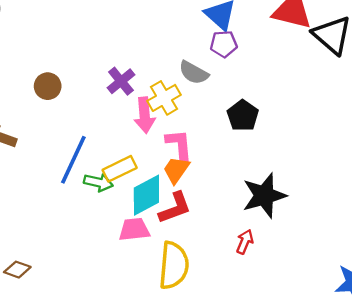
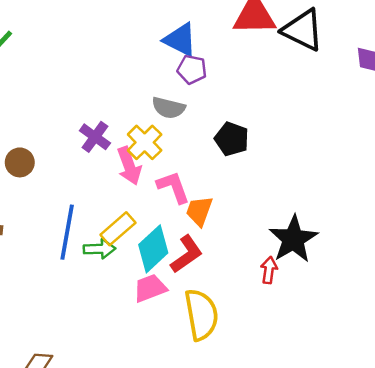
purple pentagon: (224, 44) -> (192, 69), turned 30
orange trapezoid: (176, 170) -> (199, 211), moved
black star: (264, 196) -> (293, 239), moved

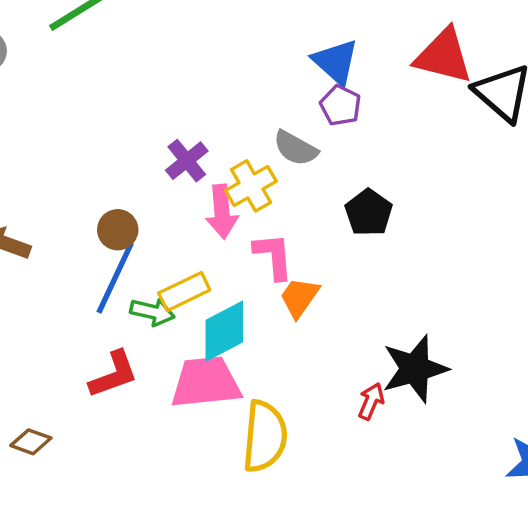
brown circle: (20, 162) -> (118, 230), moved
red L-shape: (187, 254) -> (114, 374), moved
pink trapezoid: (150, 288) -> (206, 382), size x1.5

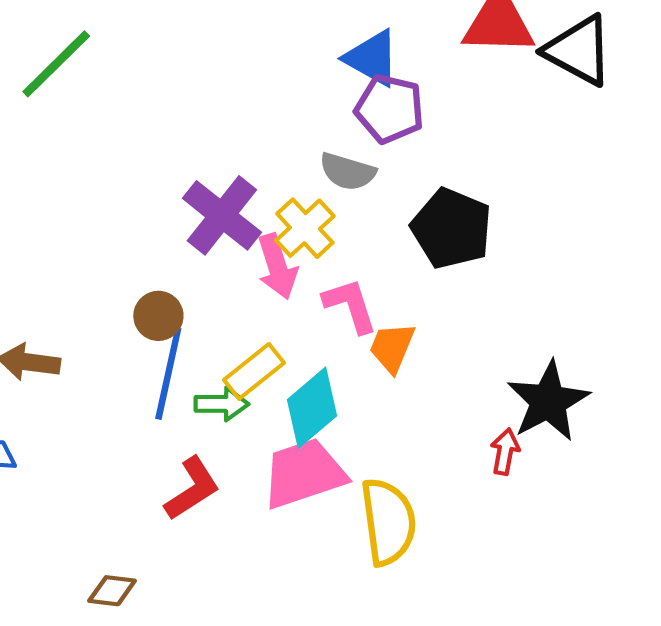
purple pentagon: (341, 105) -> (390, 109), size x1.4
purple cross: (187, 161) -> (222, 215), size x1.5
black pentagon: (369, 213) -> (452, 228), size x1.4

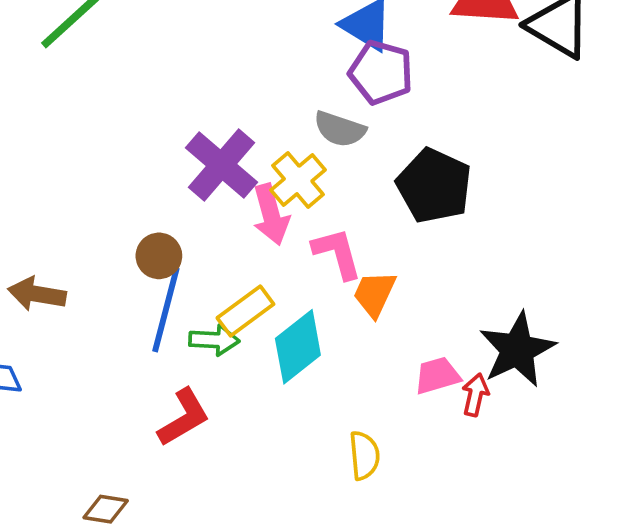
pink trapezoid: (304, 473) -> (437, 376), moved, size x0.6
yellow semicircle: (388, 522) -> (364, 455), size x0.6

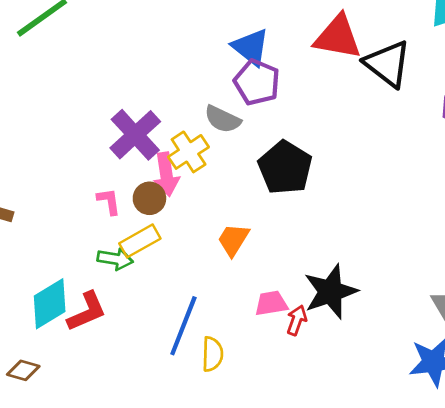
pink L-shape: (337, 253) -> (109, 201), moved, size x0.7
brown circle: (159, 256) -> (149, 198), moved
blue line: (166, 310) -> (183, 326), moved
cyan diamond: (298, 347) -> (50, 304), moved

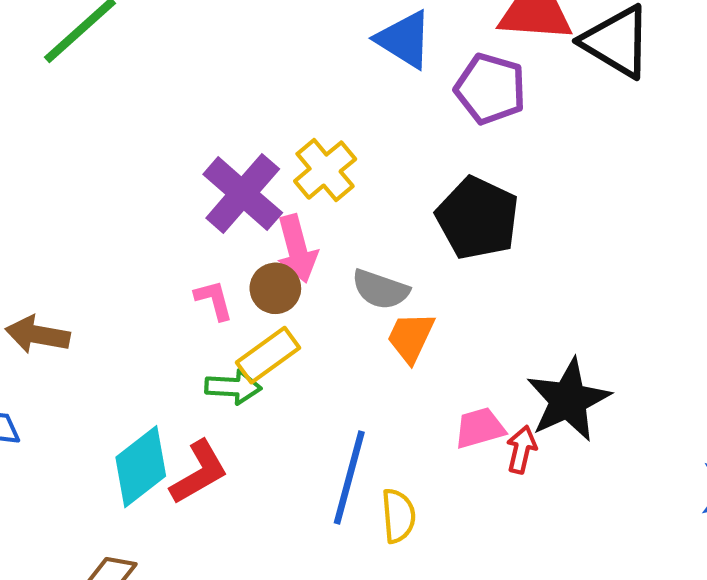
purple pentagon: (257, 82) -> (490, 89), moved
gray semicircle: (223, 119) -> (380, 289), moved
yellow cross: (189, 152) -> (325, 170), moved

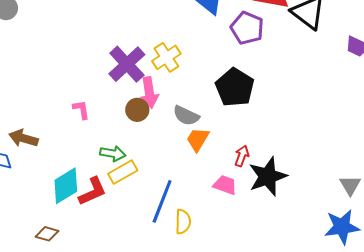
pink L-shape: (214, 300) -> (81, 110), moved
brown arrow: (38, 335) -> (23, 138), moved
yellow rectangle: (268, 355) -> (123, 172), moved
pink trapezoid: (480, 428) -> (225, 185), turned 30
red arrow: (521, 450) -> (242, 156), moved

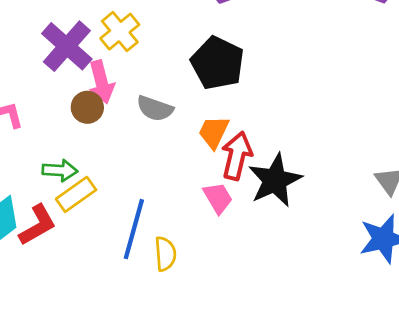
orange trapezoid: (198, 139) -> (214, 132), moved
red arrow: (242, 156) -> (237, 156), size x1.6
pink trapezoid: (225, 185) -> (218, 198), turned 45

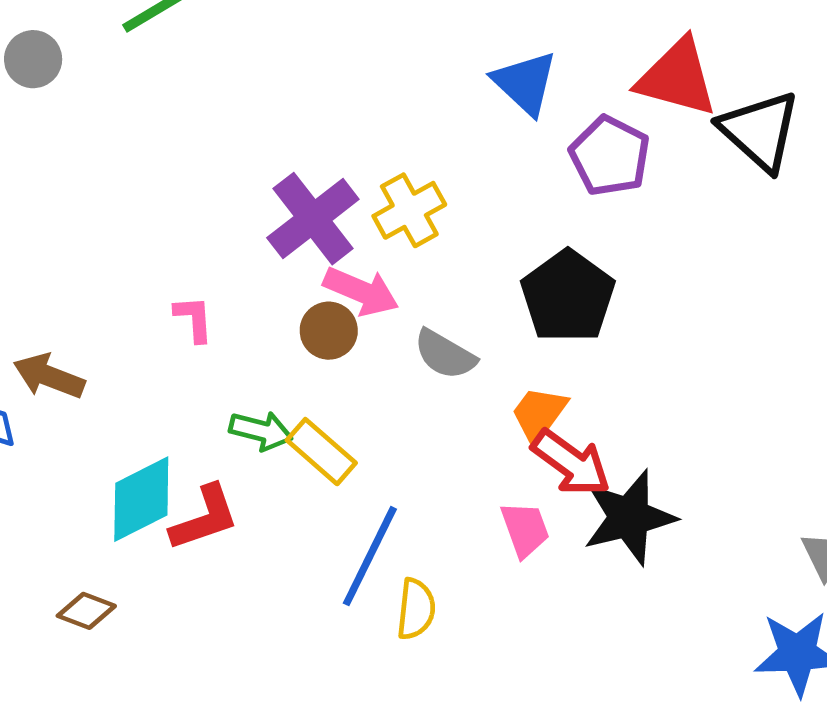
pink arrow: (101, 82) -> (361, 291), turned -63
red arrow: (237, 156) -> (571, 463), turned 102
yellow rectangle: (76, 194) -> (321, 452), moved, turned 66

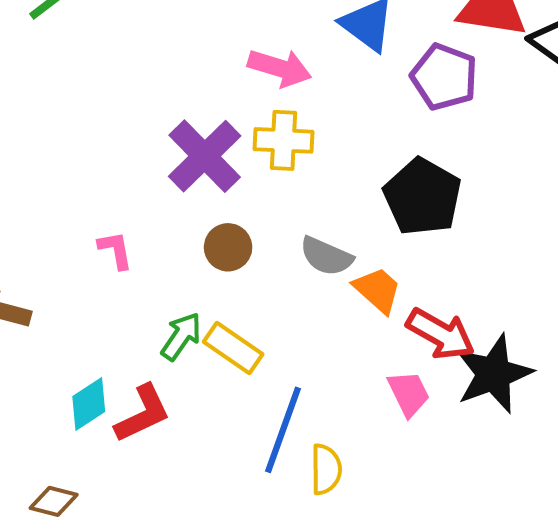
yellow cross: (409, 210) -> (283, 140), turned 38
pink arrow: (361, 291) -> (280, 68), moved
orange trapezoid: (539, 414) -> (378, 290), moved, turned 102
green arrow: (261, 431) -> (181, 336), turned -63
cyan diamond: (141, 499) -> (89, 404), size x0.7

